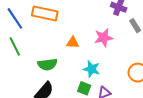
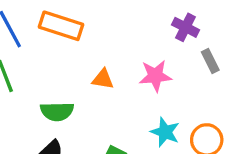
cyan star: (92, 69) -> (165, 132), moved

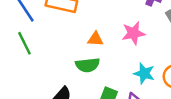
green semicircle: (57, 111) -> (88, 65), moved

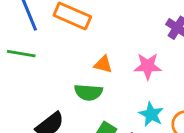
green line: (24, 43) -> (21, 54), turned -65

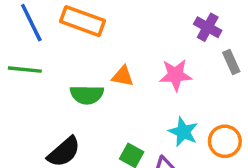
green semicircle: (88, 92) -> (87, 95), moved

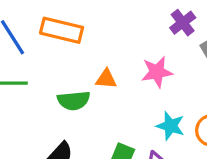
purple cross: (208, 27) -> (183, 23), turned 30

